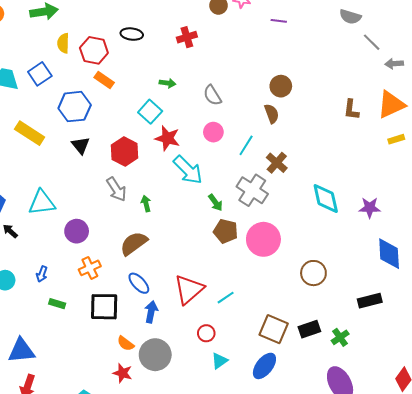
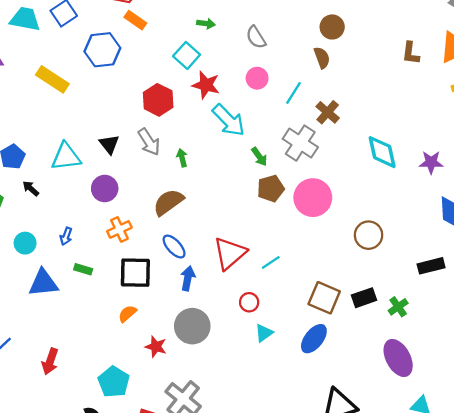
black triangle: (81, 145) -> (109, 144), moved
brown pentagon: (226, 231) -> (271, 189), turned -30
orange semicircle: (126, 343) -> (127, 314), moved, turned 102
blue triangle: (21, 351) -> (43, 283), moved

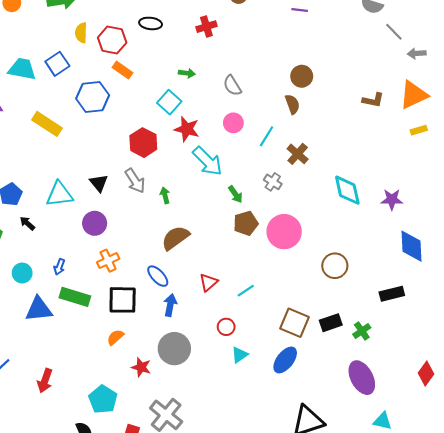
brown L-shape: (411, 53) -> (373, 100), turned -85
gray cross: (300, 143) -> (273, 182), size x0.6
brown semicircle: (168, 202) -> (175, 238), moved
red triangle: (230, 253) -> (209, 282), size x0.6
green rectangle: (83, 269) -> (75, 297), size x1.8

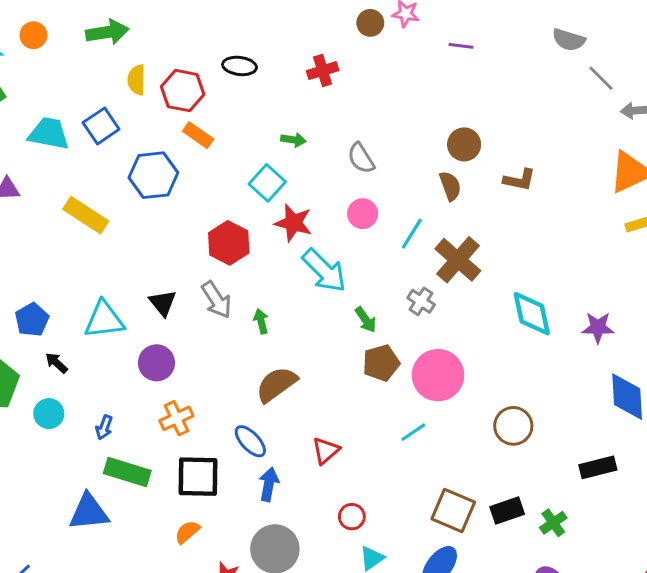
brown L-shape: (373, 100) -> (519, 180), moved
brown cross: (298, 154) -> (458, 260), size x1.4
cyan circle: (22, 273) -> (49, 414), moved
cyan line: (246, 291) -> (413, 432), moved
blue triangle: (39, 309) -> (89, 512), moved

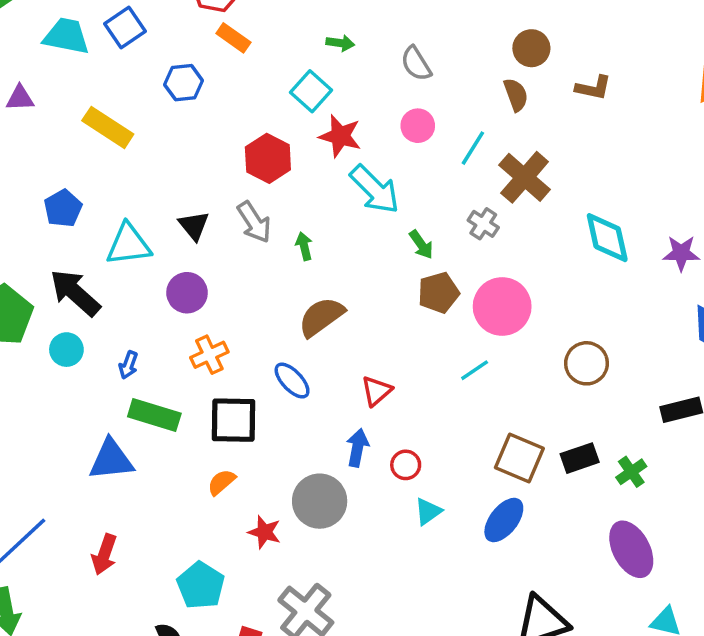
blue hexagon: (153, 175) -> (184, 83), size x0.7
blue pentagon: (32, 320) -> (63, 208), moved
black arrow: (57, 363) -> (75, 293), size x2.0
blue arrow: (269, 484) -> (357, 448), moved

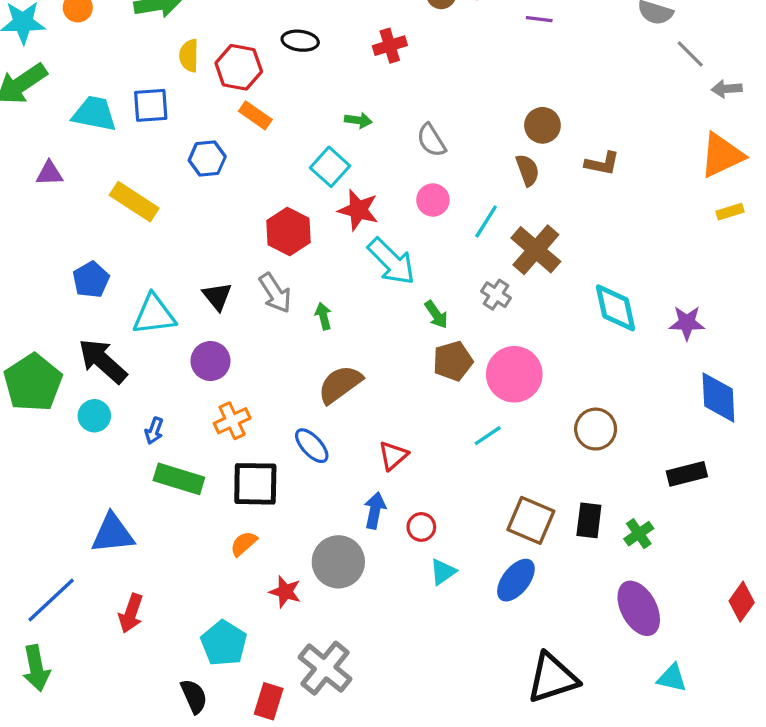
blue square: (125, 28) -> (151, 105), turned 30
black rectangle: (580, 458) -> (589, 520), turned -64
blue triangle: (111, 460) -> (113, 534), moved

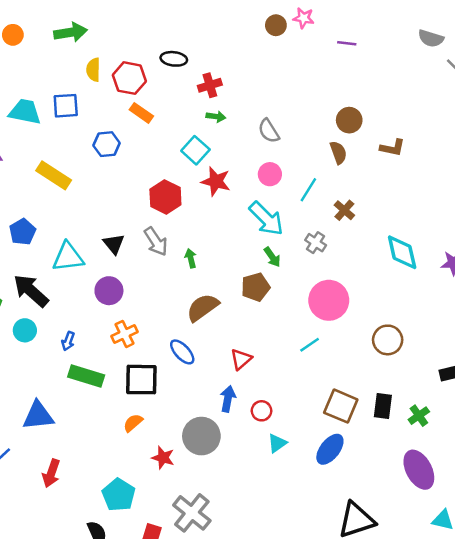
red cross: (390, 46) -> (210, 85), moved
brown cross: (536, 250) -> (344, 210), size x0.6
cyan arrow: (391, 261) -> (266, 219), moved
brown pentagon: (453, 361) -> (255, 287), moved

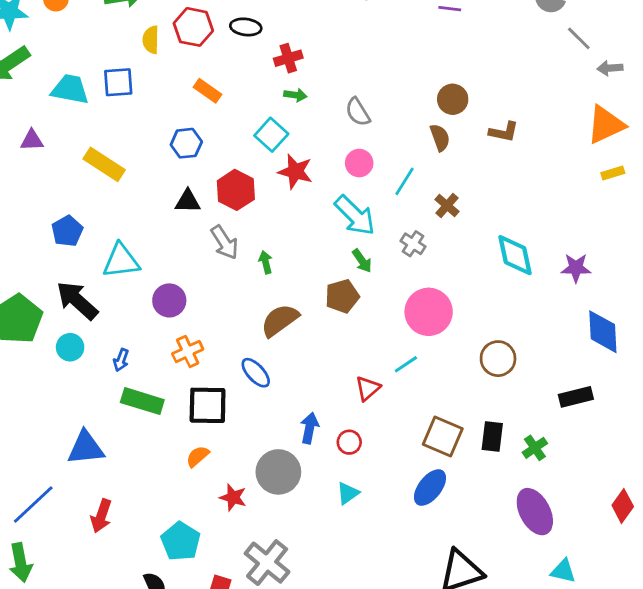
red hexagon: (129, 78) -> (193, 27), moved
blue hexagon: (107, 144) -> (186, 143), moved
black triangle: (114, 244) -> (188, 201), moved, turned -50
red triangle: (241, 359) -> (368, 388), moved
cyan triangle: (277, 443) -> (348, 493), moved

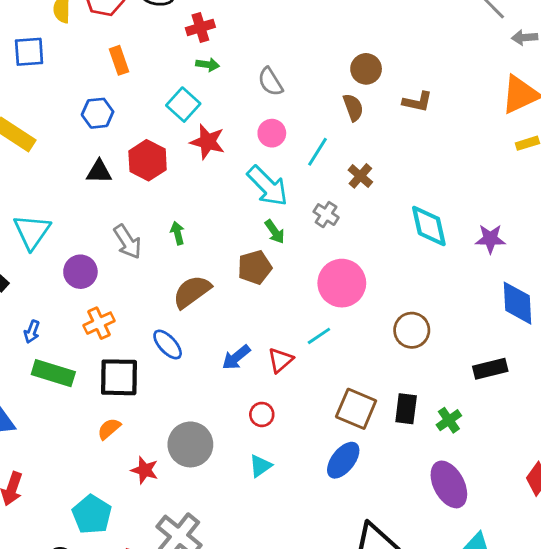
orange rectangle: (208, 91) -> (119, 60), turned 36
gray arrow: (225, 242) -> (128, 242), moved
cyan triangle: (121, 261) -> (32, 232), turned -48
blue arrow: (310, 428) -> (236, 357), moved, turned -140

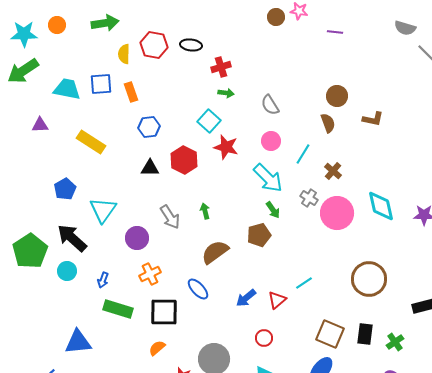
orange rectangle: (119, 60) -> (131, 92), moved
pink circle: (342, 283) -> (337, 213), moved
brown circle: (412, 330) -> (369, 279), size x1.4

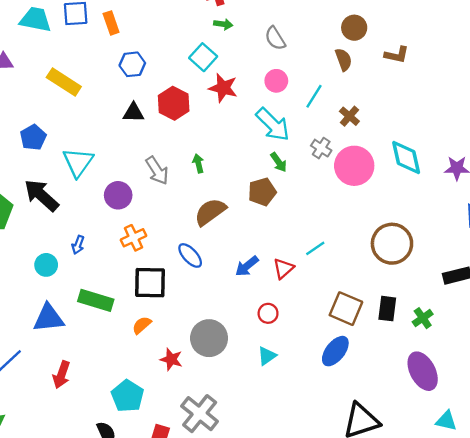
cyan circle: (67, 271) -> (46, 265), moved
green rectangle: (118, 309) -> (96, 300), moved

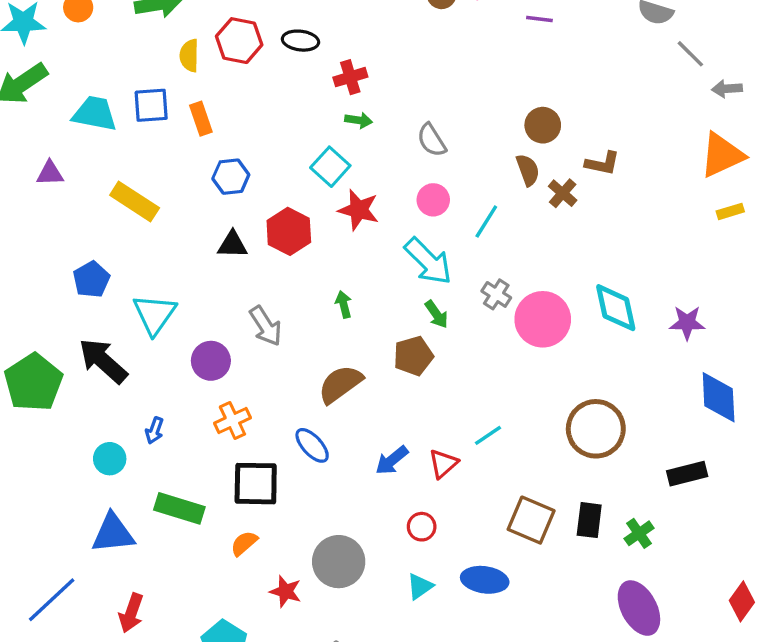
brown cross: (349, 116) -> (563, 193), moved
green arrow: (198, 163) -> (344, 304), moved
blue ellipse: (335, 351) -> (485, 580), moved, turned 60

